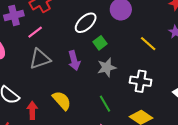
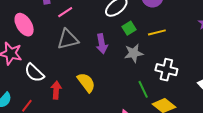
yellow line: (148, 44) -> (157, 32), moved, turned -60
green line: (105, 104) -> (143, 89), moved

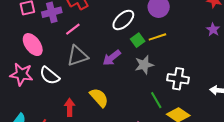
yellow line: (157, 32) -> (157, 37), moved
purple arrow: (102, 44) -> (112, 58), turned 66
white semicircle: (34, 73) -> (50, 76), moved

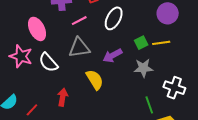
white ellipse: (123, 20) -> (114, 18), moved, turned -30
yellow semicircle: (99, 98) -> (95, 80), moved

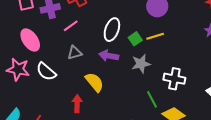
white ellipse: (114, 18) -> (112, 30), moved
gray triangle: (79, 48) -> (75, 53), size x0.7
purple arrow: (113, 56) -> (109, 56), turned 48
red arrow: (63, 97) -> (77, 104), moved

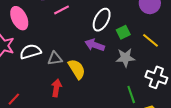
yellow line: (155, 36) -> (151, 40), moved, turned 48
gray triangle: (75, 53) -> (55, 59), moved
white semicircle: (46, 72) -> (30, 52), turned 115

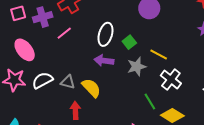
yellow line: (151, 40) -> (159, 55), moved
gray triangle: (55, 59) -> (68, 82), turned 35
white cross: (156, 77) -> (171, 79), turned 30

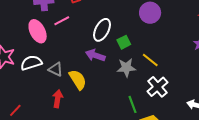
pink ellipse: (25, 50) -> (38, 31), moved

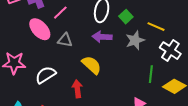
white semicircle: (31, 63) -> (46, 75), moved
gray triangle: (56, 69) -> (65, 40), moved
green line: (133, 104) -> (151, 74), turned 42

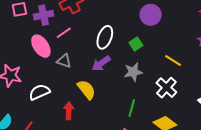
green square: (126, 17) -> (136, 44), moved
yellow line: (156, 27) -> (173, 60), moved
purple arrow: (102, 37) -> (101, 63), turned -48
green line: (151, 74) -> (132, 108), moved

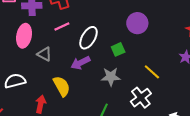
pink line: (64, 33) -> (62, 27), moved
pink ellipse: (41, 46) -> (24, 36), turned 35

